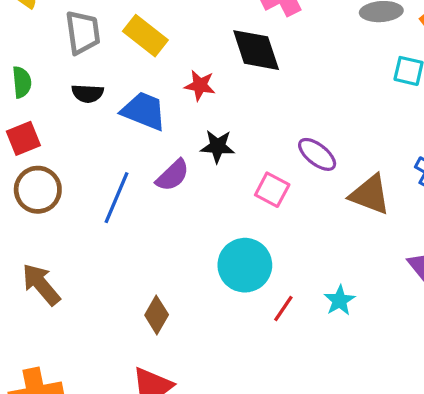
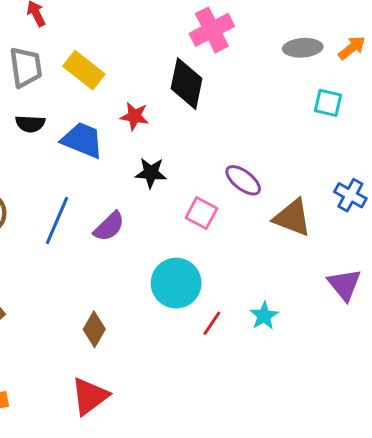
black diamond: (256, 50) -> (187, 84), turned 30
purple semicircle: (173, 175) -> (109, 226), moved

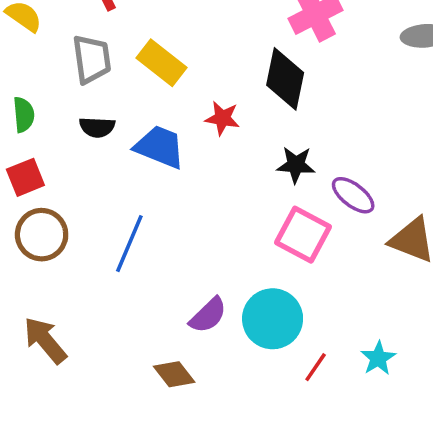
black star: (151, 173) -> (296, 165), moved
pink square: (201, 213) -> (303, 235), size x1.4
purple semicircle: (109, 226) -> (208, 315), moved
brown diamond: (94, 329) -> (174, 374), turned -68

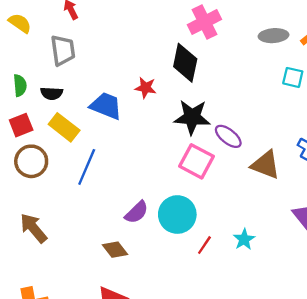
yellow rectangle: (162, 63) -> (64, 127), moved
black semicircle: (97, 127) -> (52, 93), moved
black star: (296, 165) -> (192, 117), size x1.5

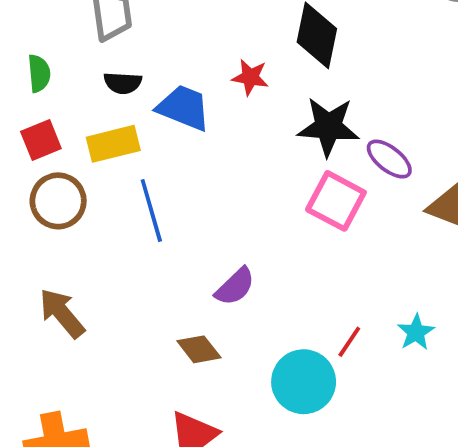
black semicircle: (52, 93) -> (123, 83), moved
yellow rectangle: (64, 127) -> (113, 144), turned -52
blue line: (87, 167) -> (151, 210), turned -39
cyan circle: (177, 215) -> (304, 382), moved

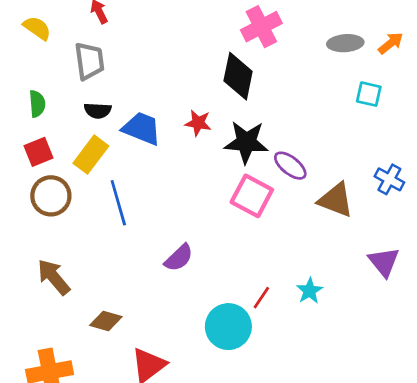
red star: (250, 77) -> (198, 123), moved
yellow rectangle: (113, 144) -> (91, 155), turned -39
brown diamond: (199, 349) -> (106, 321), moved, turned -36

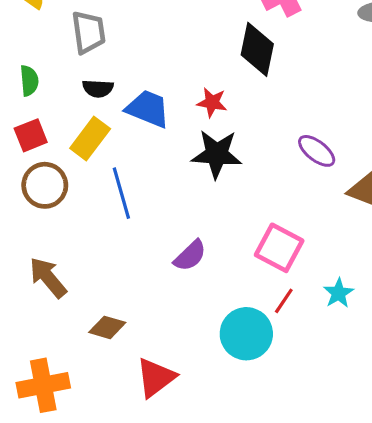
black star: (246, 142) -> (217, 154), moved
pink square: (252, 196) -> (279, 248), moved

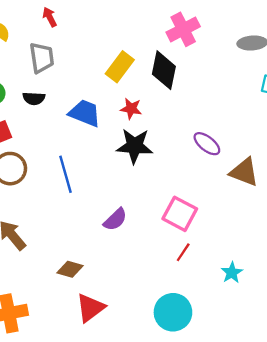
black semicircle: (98, 88) -> (34, 98), moved
yellow rectangle: (90, 138) -> (120, 67), moved
cyan star: (339, 293) -> (232, 273), moved
brown diamond: (107, 327) -> (70, 269), moved
cyan circle: (246, 334) -> (173, 312), moved

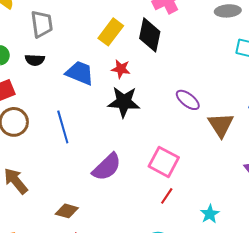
brown triangle: (244, 172) -> (221, 125), turned 36
purple semicircle: (115, 219) -> (107, 167), size x1.4

